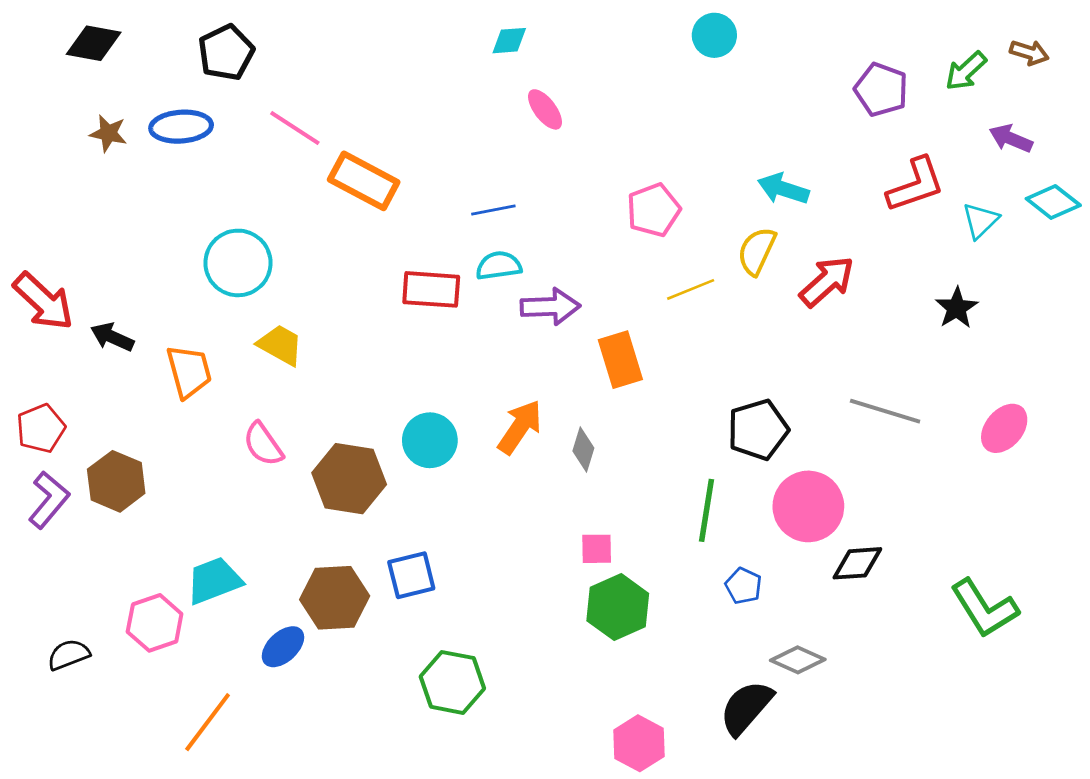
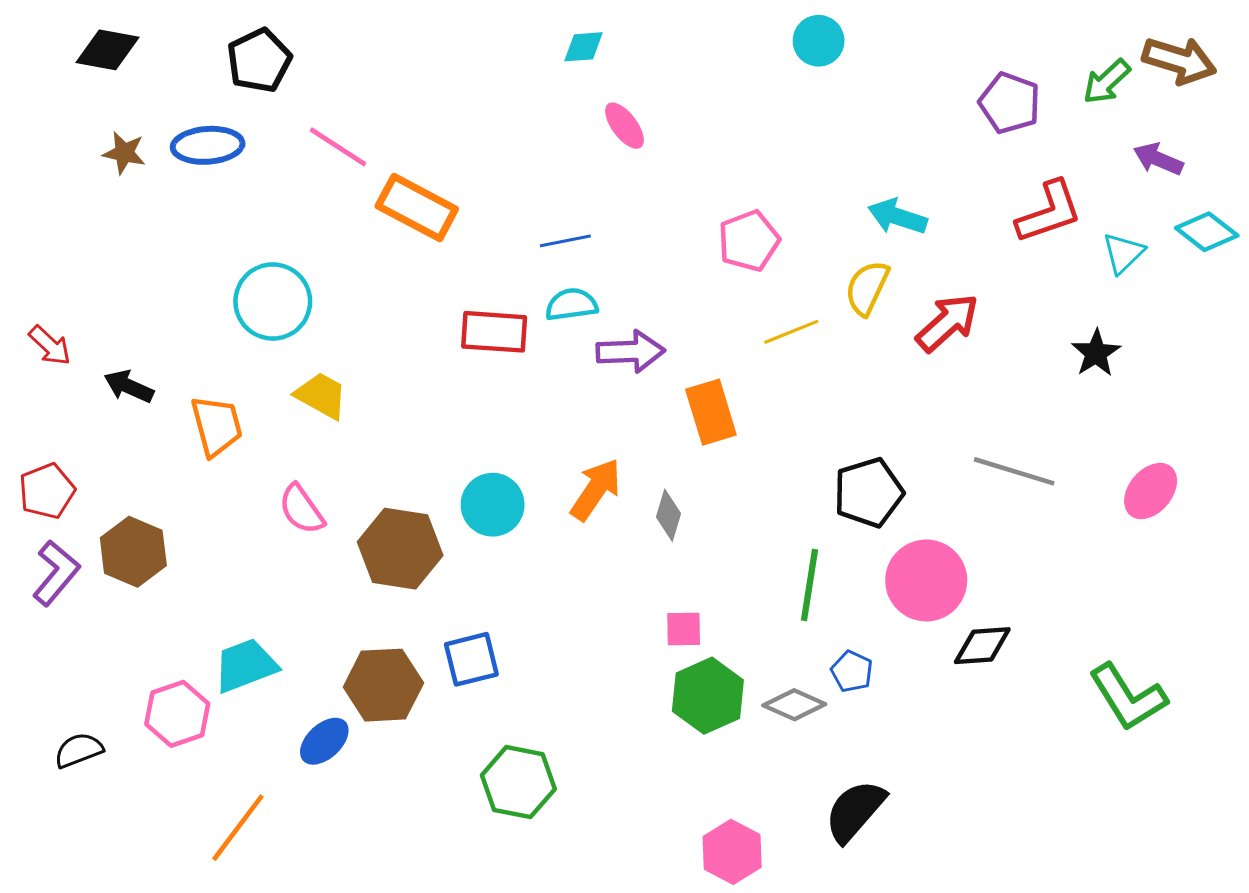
brown arrow: (1029, 53) -> (1179, 60), size x1.6
red arrow: (43, 301) -> (50, 345), size x0.6
gray diamond: (798, 660) -> (794, 705), moved

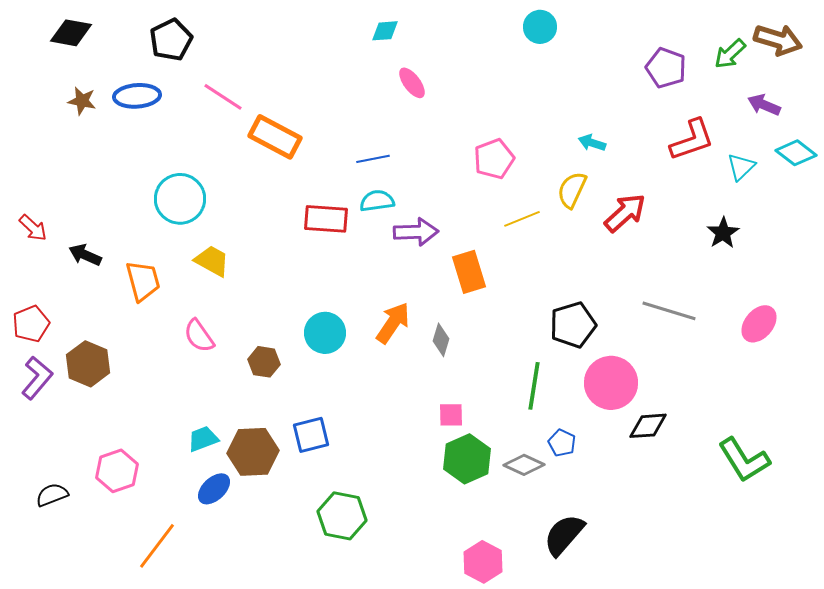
cyan arrow: (897, 217) -> (592, 143), size x0.7
brown hexagon: (400, 549) -> (264, 362), size x0.6
cyan trapezoid: (245, 665) -> (203, 439), moved, size x0.7

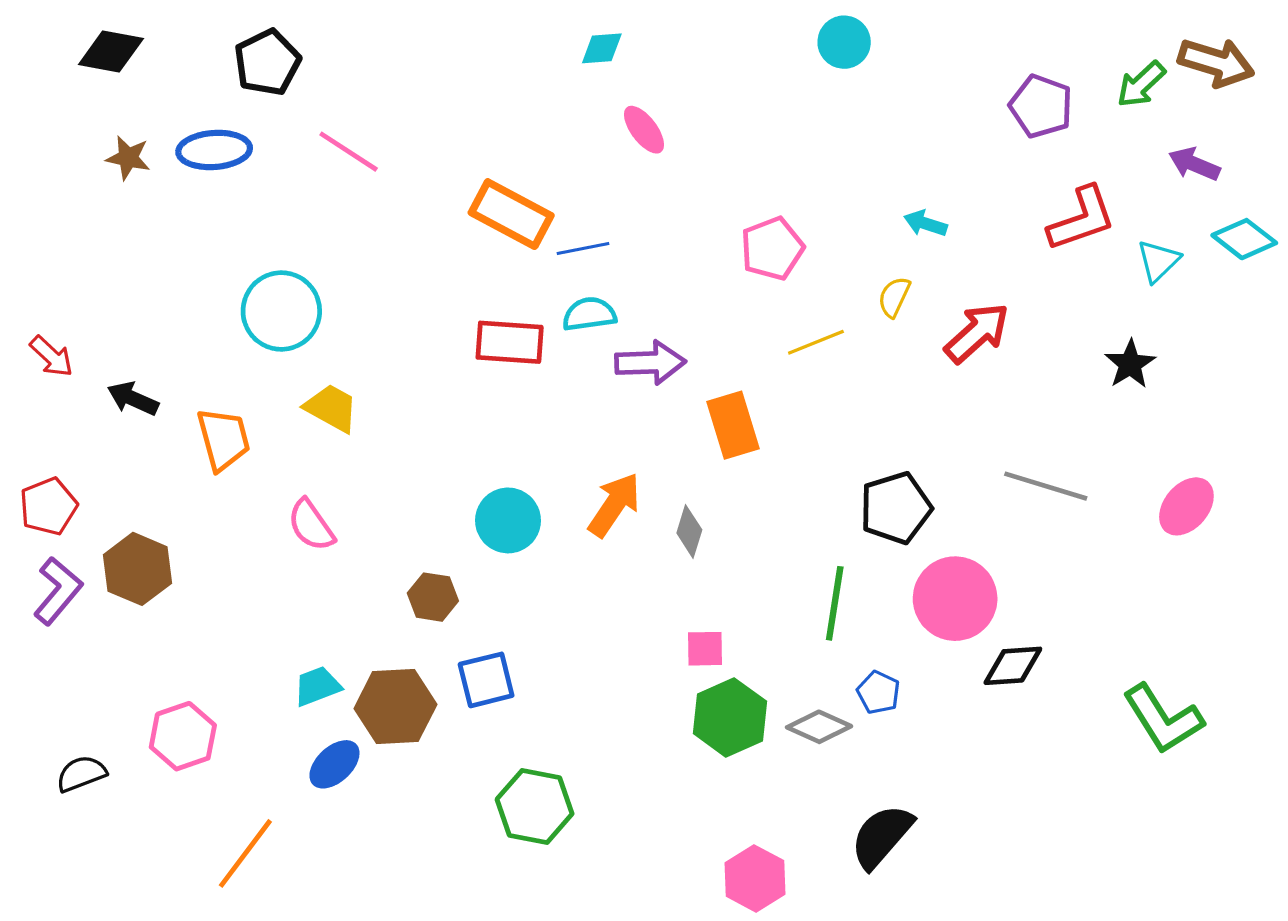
orange rectangle: (275, 137) -> (511, 214), moved
yellow semicircle: (572, 190) -> (894, 297), size x0.7
brown hexagon: (264, 362) -> (433, 597), moved

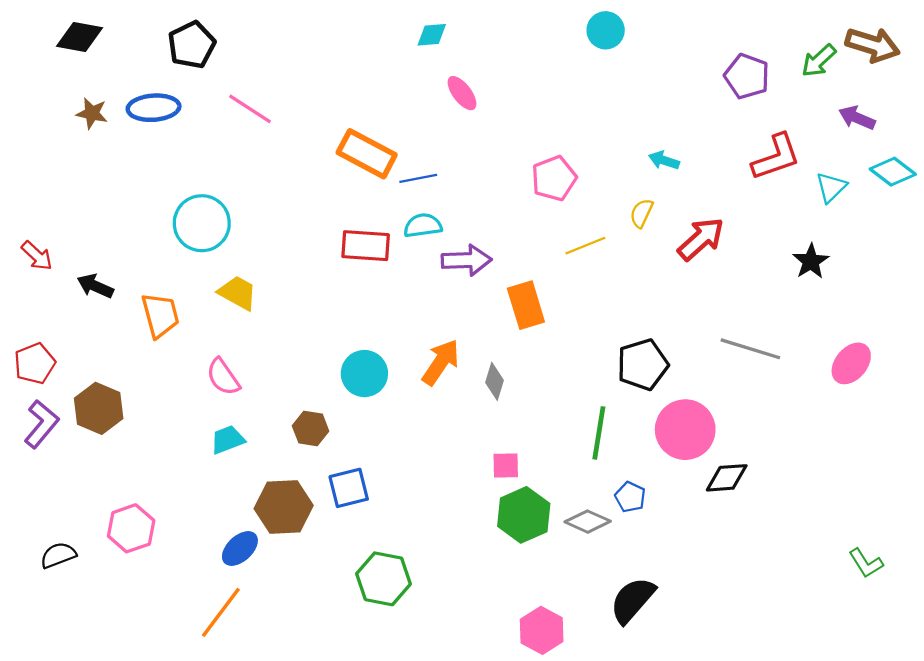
cyan trapezoid: (317, 686) -> (228, 440), moved
green L-shape: (1163, 719) -> (866, 563), moved, size x0.6
orange line: (245, 853) -> (221, 612), moved

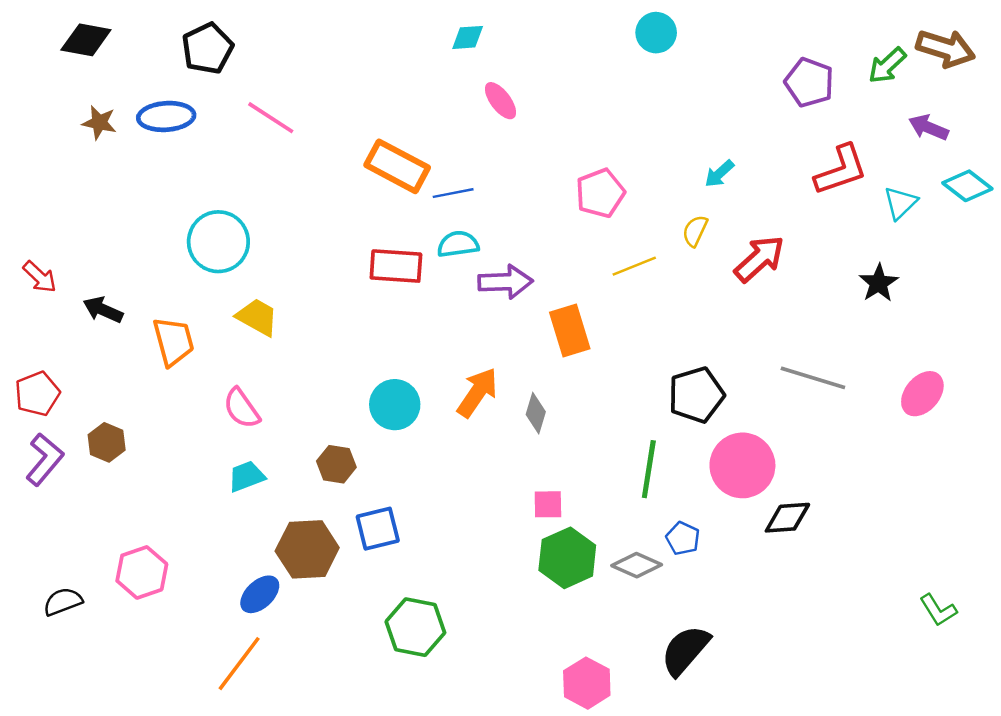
cyan arrow: (664, 160) -> (719, 174), turned -60
brown hexagon: (99, 408) -> (107, 442), size x0.7

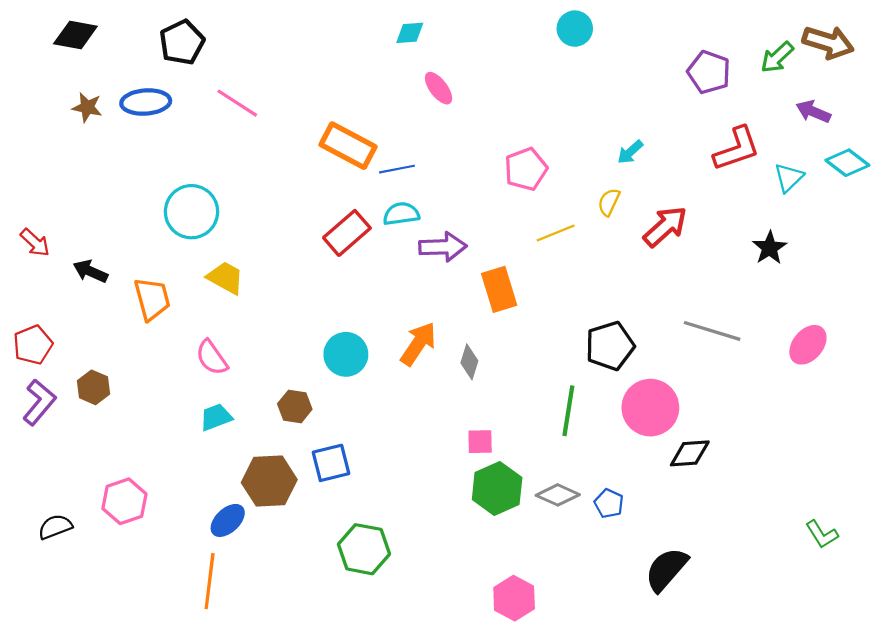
red rectangle: (396, 266) -> (347, 233), turned -45
blue pentagon: (683, 538) -> (609, 503), moved
black semicircle: (685, 650) -> (666, 569), moved
orange line: (239, 664) -> (210, 581), turned -30

